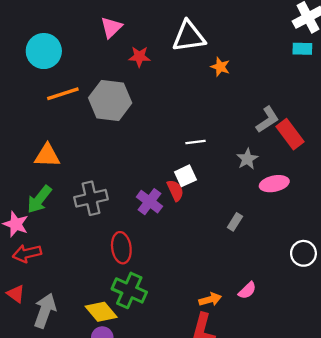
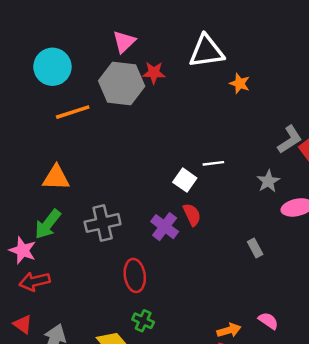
gray hexagon: (110, 100) -> (122, 83), moved
white square: (185, 176) -> (185, 180), moved, turned -30
gray rectangle: (235, 222) -> (255, 248), turned -60
green cross: (129, 290) -> (143, 321), size x0.6
pink semicircle: (247, 290) -> (268, 321), turned -102

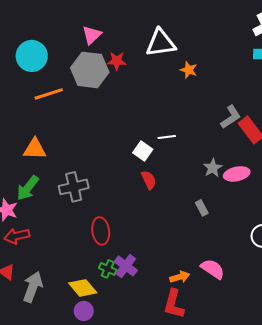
gray star: (268, 181) -> (213, 168), moved
purple cross: (165, 227) -> (126, 266), moved
pink semicircle: (268, 321) -> (213, 269), size x1.4

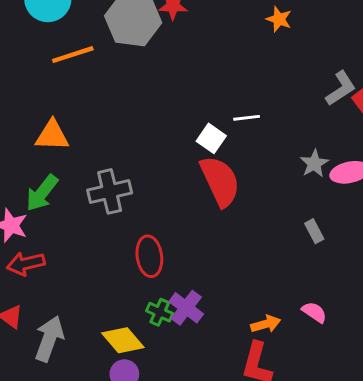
red semicircle: (149, 180) -> (220, 181), size x1.8
gray rectangle: (202, 208) -> (314, 231), moved
pink semicircle: (213, 269) -> (314, 312), size x0.7

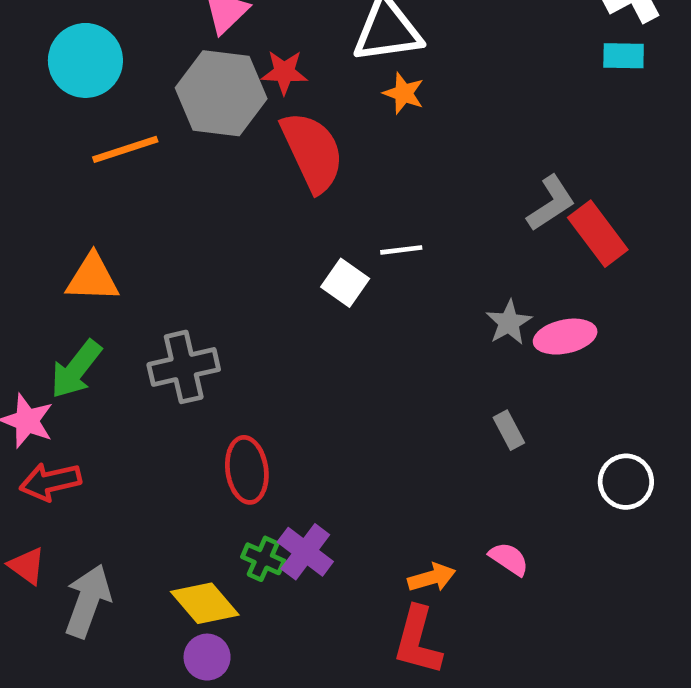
orange star: (279, 19) -> (404, 93), moved
red semicircle: (220, 181) -> (312, 152), moved

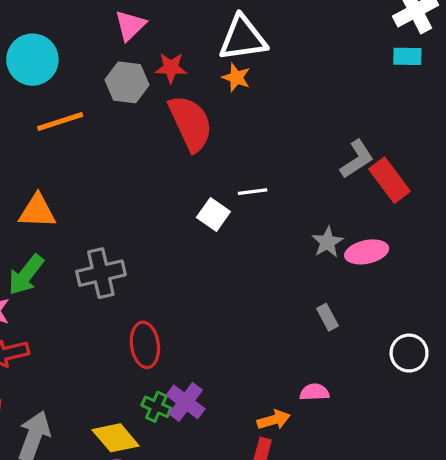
gray hexagon: (221, 93) -> (127, 82), size x0.7
orange star: (404, 93) -> (236, 78), moved
pink semicircle: (509, 559) -> (314, 392), moved, turned -36

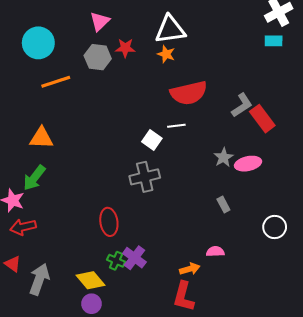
red semicircle: (191, 123) -> (189, 93), moved, turned 102
gray cross: (101, 273) -> (145, 177), moved

